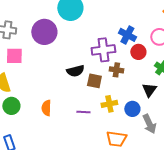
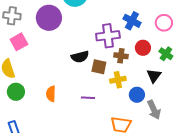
red circle: (138, 52) -> (143, 48), moved
pink square: (14, 56) -> (19, 42), turned -30
yellow cross: (109, 104) -> (118, 80), moved

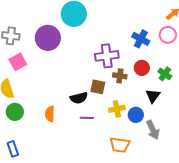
blue cross: (132, 21) -> (141, 39), moved
pink circle: (164, 23) -> (168, 35), moved
black semicircle: (80, 57) -> (79, 98), moved
yellow cross: (118, 80) -> (117, 109), moved

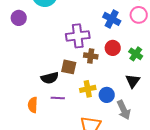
purple circle: (48, 38) -> (19, 18), size x0.6
black triangle: (153, 96) -> (133, 81), moved
orange semicircle: (50, 114) -> (33, 105), moved

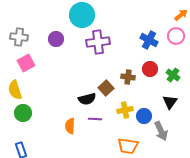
purple cross: (78, 36) -> (98, 42), moved
brown square: (69, 67) -> (106, 88), turned 35

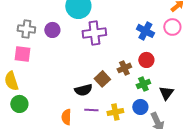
gray cross: (19, 37) -> (26, 29), moved
pink square: (26, 63) -> (22, 54), turned 36
green cross: (173, 75) -> (143, 84), moved, turned 32
brown cross: (128, 77) -> (124, 68), turned -32
yellow cross: (125, 110) -> (115, 112), moved

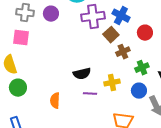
blue cross: (145, 31) -> (121, 16), moved
red circle: (146, 60) -> (145, 33), moved
brown square: (102, 79) -> (111, 35), moved
yellow cross: (115, 112) -> (112, 83), moved
orange semicircle: (66, 117) -> (55, 101), moved

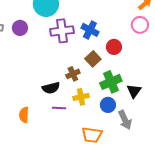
brown square: (111, 35) -> (93, 59), moved
brown cross: (123, 52) -> (73, 74), moved
green cross: (142, 68) -> (111, 82), size x1.5

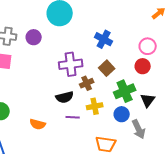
pink circle: (140, 25) -> (148, 46), moved
purple cross: (62, 31) -> (71, 64), moved
red circle: (114, 47) -> (143, 66), moved
orange semicircle: (24, 115) -> (38, 124), turned -77

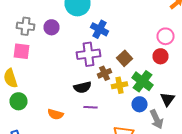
blue cross: (104, 39) -> (100, 29), moved
green cross: (125, 91) -> (142, 81), turned -30
black triangle: (148, 100) -> (168, 99), moved
yellow cross: (95, 106) -> (120, 85), moved

